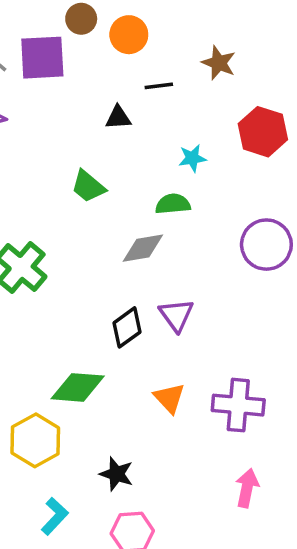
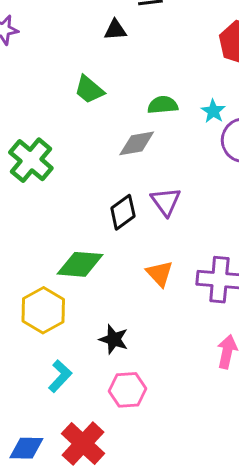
cyan star: (192, 158) -> (213, 111), moved, turned -30

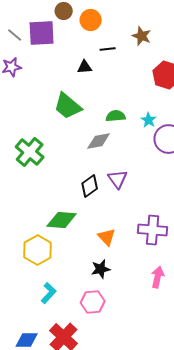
green trapezoid: (89, 90) -> (68, 106), size x1.4
orange triangle: (160, 274) -> (107, 237), moved
black star: (114, 339) -> (101, 269), moved, turned -30

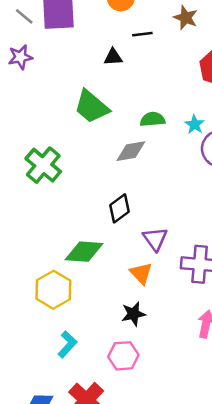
purple triangle: (118, 179) -> (155, 239), moved

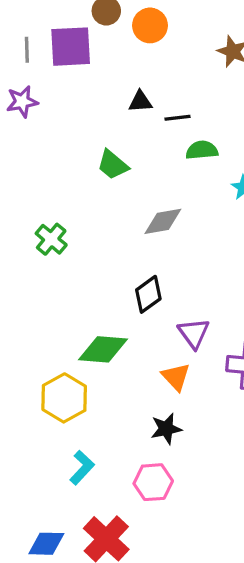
gray line: (24, 16) -> (27, 50), turned 48
black line: (142, 34) -> (178, 118), moved
green trapezoid: (92, 107) -> (113, 165), size x0.7
green semicircle: (153, 119) -> (202, 150), moved
green cross: (43, 165) -> (51, 239), size x0.7

